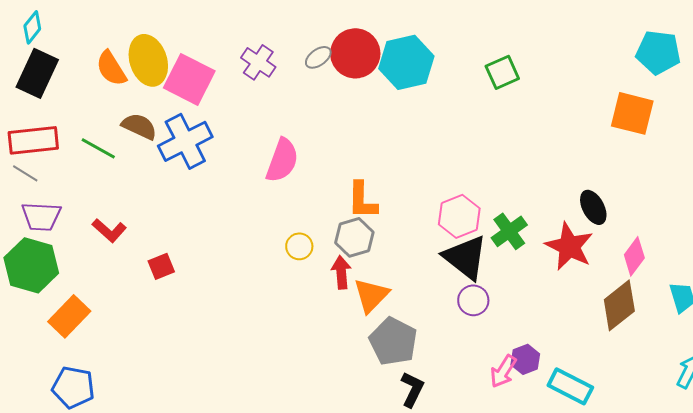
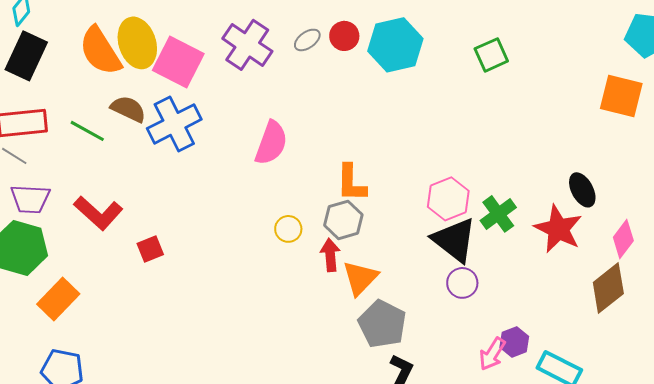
red circle: (355, 53) -> (344, 36), size x0.6
purple cross: (258, 62) -> (247, 45), size x1.4
orange semicircle: (111, 68) -> (100, 51), size x1.4
red L-shape: (109, 230) -> (98, 213), size x1.4

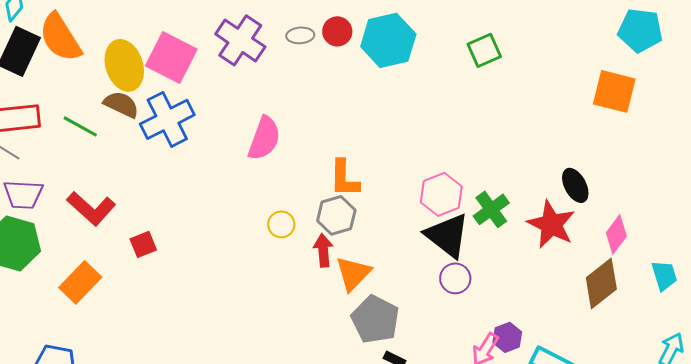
gray ellipse: (307, 40) -> (300, 35), turned 32
yellow ellipse: (137, 43) -> (124, 65), moved
orange semicircle: (100, 51) -> (60, 37), moved
orange rectangle: (58, 299) -> (80, 282), moved

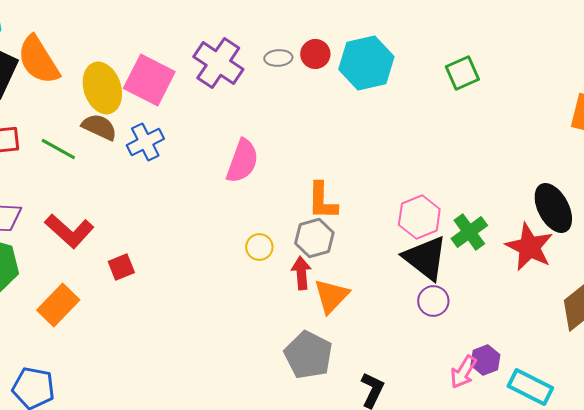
blue cross: (167, 119) -> (145, 142), size x0.7
black ellipse: (575, 185) -> (553, 208), size x1.4
gray pentagon: (375, 319) -> (308, 355), moved

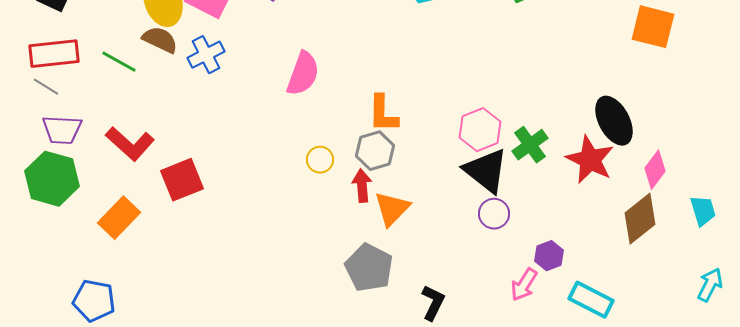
red square: (121, 267) -> (182, 180), size x1.6
purple hexagon: (485, 360) -> (549, 256), moved

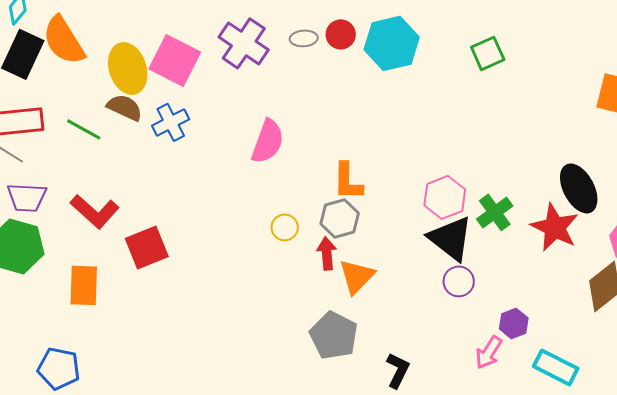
orange rectangle: (119, 218) -> (84, 285), turned -42

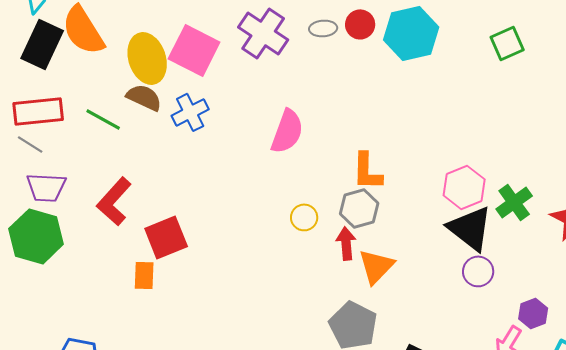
red L-shape: (95, 211) -> (114, 201), turned 90
orange rectangle: (84, 285) -> (144, 275), moved, size x0.7

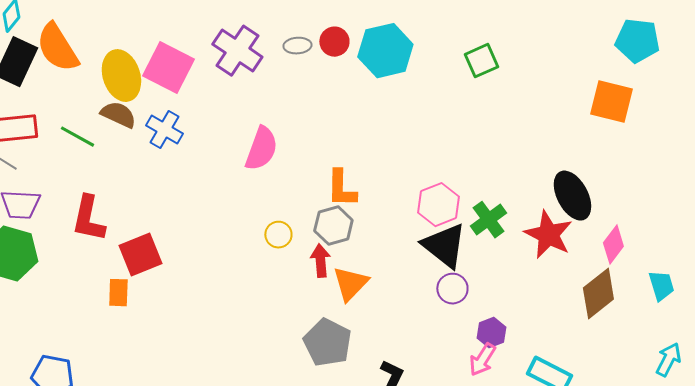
blue cross: (190, 112) -> (164, 130), turned -33
red L-shape: (114, 201) -> (88, 219), turned -30
purple hexagon: (533, 313) -> (491, 333), moved

